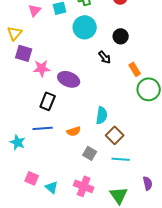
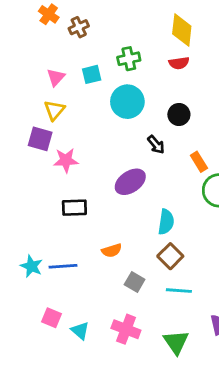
yellow triangle: (15, 33) -> (54, 110), moved
purple ellipse: (69, 79) -> (130, 182), moved, turned -55
black rectangle: (48, 101) -> (74, 208), turned 66
cyan semicircle: (102, 115) -> (166, 222), moved
blue line: (43, 128) -> (63, 266), moved

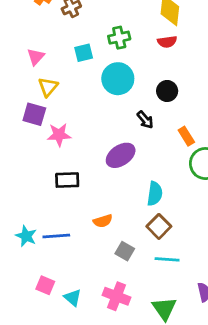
pink triangle: (56, 77) -> (36, 57), moved

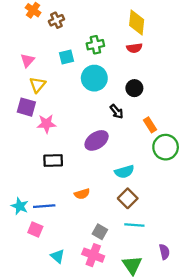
cyan semicircle: (155, 194) -> (124, 172), turned 66
gray square: (125, 251) -> (100, 232), moved
pink square: (45, 285) -> (35, 230), moved

